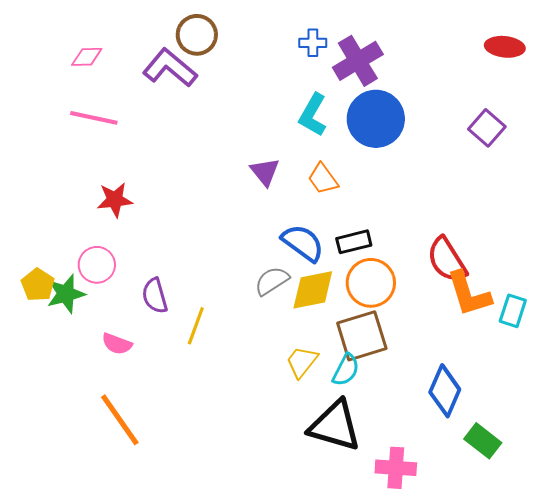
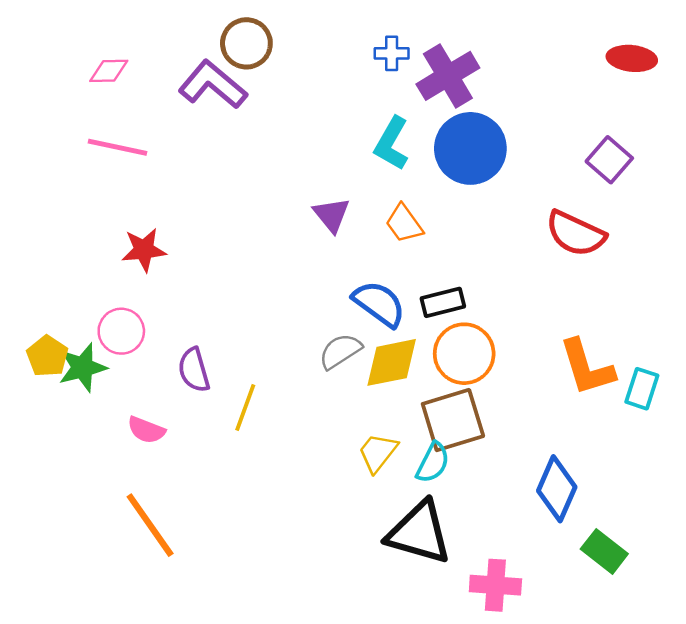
red semicircle: (447, 260) -> (576, 234), moved, turned -33

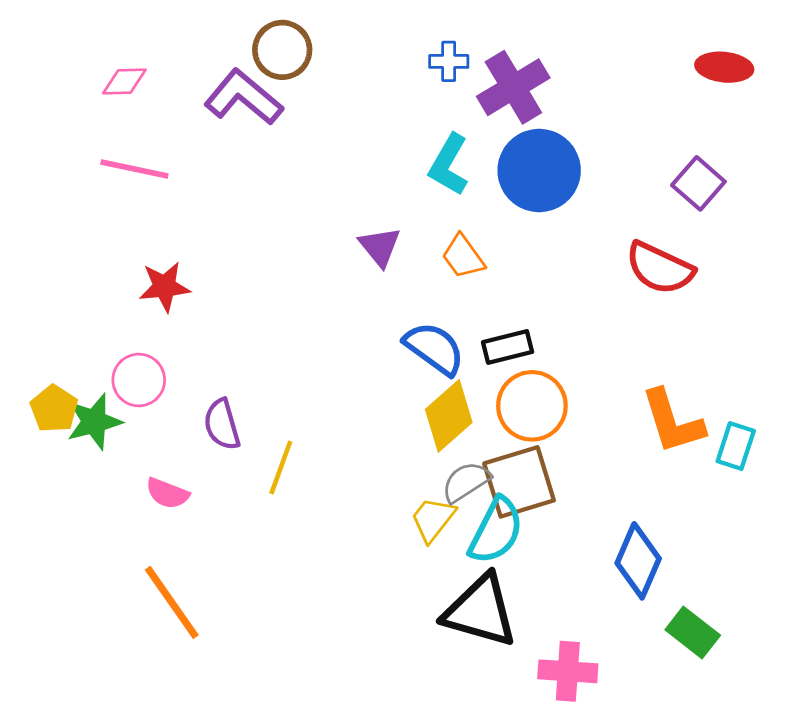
gray semicircle: (340, 351) -> (466, 482), moved
yellow diamond: (392, 362) -> (449, 416), turned -30
cyan semicircle: (433, 463) -> (496, 531), size x1.4

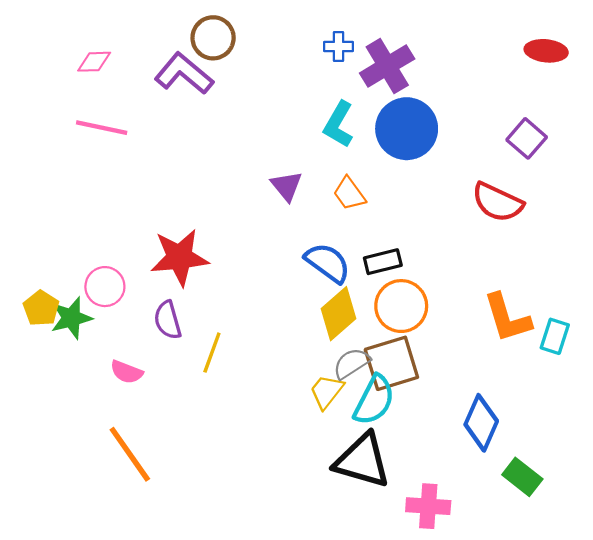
red star: (165, 287) -> (180, 257), moved, size x1.5

